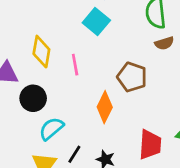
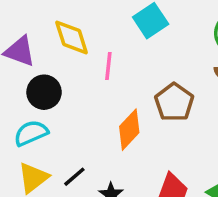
yellow diamond: (41, 52) -> (72, 37), turned -44
cyan semicircle: (51, 129) -> (31, 133), moved

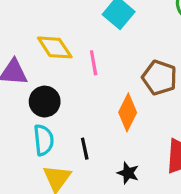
cyan semicircle: (31, 133) -> (44, 140), turned 124
black line: (74, 177) -> (85, 149), moved, turned -45

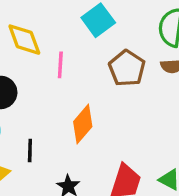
brown pentagon: (159, 78) -> (127, 68), moved

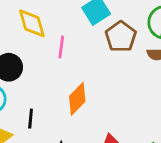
brown pentagon: (127, 68) -> (121, 37), moved

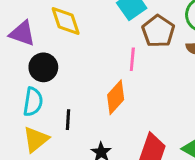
pink line: (61, 47) -> (132, 59), moved

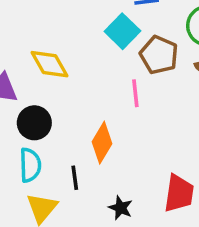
orange diamond: (116, 97) -> (102, 143), moved

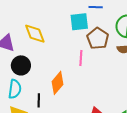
cyan square: (122, 31) -> (79, 22), turned 30

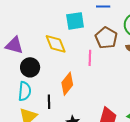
cyan square: (79, 22) -> (75, 21), moved
yellow diamond: (35, 34) -> (56, 44), moved

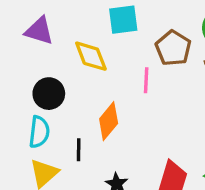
purple triangle: (14, 45) -> (39, 31), moved

